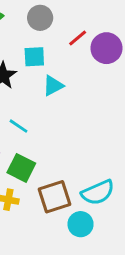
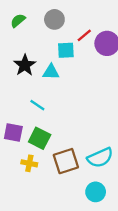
cyan square: (34, 57) -> (66, 50), moved
cyan triangle: (53, 86) -> (51, 72), moved, turned 30
cyan circle: (81, 224) -> (96, 192), moved

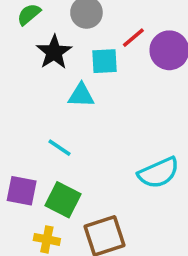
black star: (25, 65) -> (54, 52), moved
cyan semicircle: (100, 158) -> (159, 173), moved

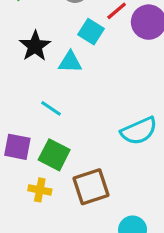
black star: (54, 52) -> (35, 46), moved
cyan square: (105, 61) -> (91, 32), turned 35

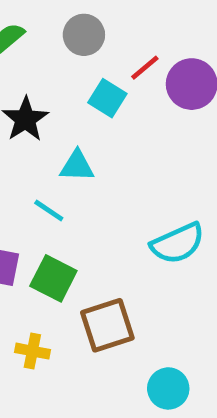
cyan triangle: (70, 62) -> (77, 166), moved
yellow cross: (40, 190) -> (32, 351), moved

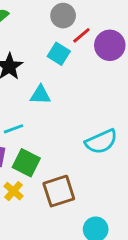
gray circle: (84, 35) -> (63, 16), moved
cyan line: (49, 210) -> (14, 129), moved, turned -54
yellow cross: (32, 351) -> (14, 191), moved, turned 30

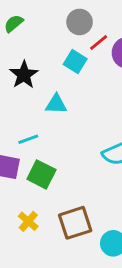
yellow cross: (14, 191) -> (28, 221), moved
brown square: (59, 191) -> (75, 223), moved

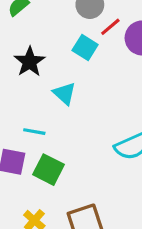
cyan triangle: (56, 104) -> (64, 93), turned 40
cyan line: (28, 139) -> (34, 132), turned 30

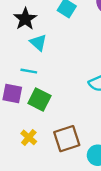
cyan triangle: (64, 93) -> (38, 43), moved

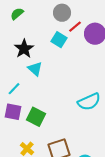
cyan line: (29, 71) -> (14, 89), moved, turned -56

